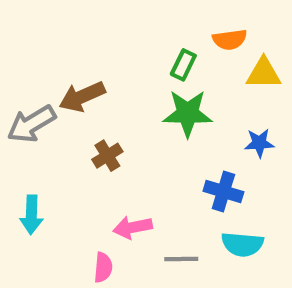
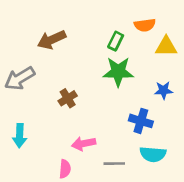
brown arrow: (82, 97) -> (52, 40), moved

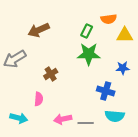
cyan arrow: (20, 136) -> (19, 118), moved, turned -78
pink arrow: (84, 144) -> (63, 119), moved
pink semicircle: (65, 169) -> (39, 99), moved

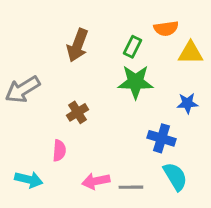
brown arrow: (39, 30) -> (78, 45), moved, turned -45
cyan semicircle: (115, 116) -> (175, 177), turned -126

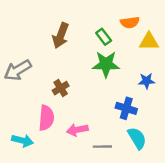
green rectangle: (133, 47) -> (104, 37), turned -63
pink semicircle: (59, 151) -> (46, 118), size x1.5
pink arrow: (96, 181) -> (77, 130), moved

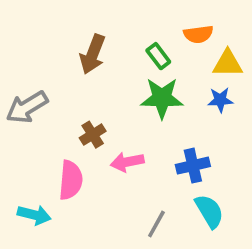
blue star: (147, 81) -> (220, 100), moved
blue cross: (126, 108) -> (193, 166), turned -30
pink arrow: (77, 130) -> (127, 162), moved
gray line: (102, 147) -> (156, 224), turned -60

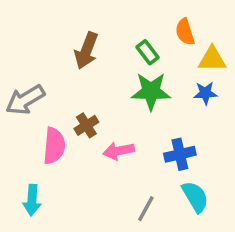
orange semicircle: (198, 34) -> (185, 32), turned 80
pink semicircle: (71, 180) -> (54, 146), moved
cyan arrow: (34, 215) -> (32, 200), turned 80

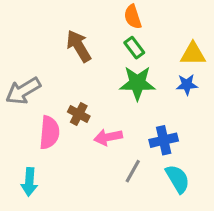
orange semicircle: (185, 32) -> (133, 17), moved
brown arrow: (86, 51) -> (79, 46), turned 128
brown cross: (86, 125) -> (79, 114), turned -30
gray line: (146, 209) -> (133, 171), moved

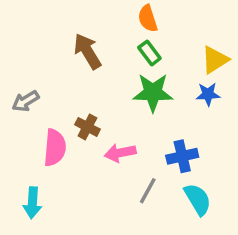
yellow triangle: (193, 54) -> (215, 60), turned -32
gray arrow: (23, 91) -> (26, 101), size x0.7

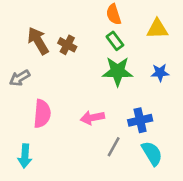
brown arrow: (87, 51) -> (38, 41), moved
yellow triangle: (215, 60) -> (157, 29), moved, turned 30
brown cross: (87, 127) -> (67, 45), moved

